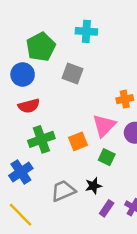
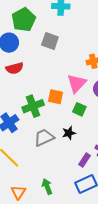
green cross: (41, 139) -> (33, 106), moved
orange square: (78, 141) -> (55, 97), turned 35
purple rectangle: (107, 208) -> (85, 160), moved

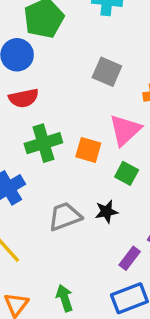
gray square: (50, 41) -> (107, 72), moved
green cross: (33, 106) -> (43, 143), moved

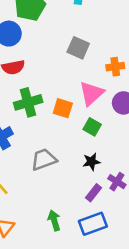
black star: (106, 212) -> (91, 162), moved
green arrow: (65, 298) -> (54, 220), moved

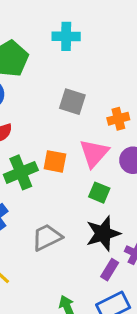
orange square: (63, 108) -> (55, 161), moved
black star: (91, 162) -> (103, 234), size x1.6

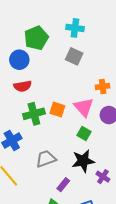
gray square: (72, 102) -> (74, 56), moved
pink triangle: (94, 153) -> (84, 107), turned -30
purple rectangle: (110, 270) -> (63, 185), moved

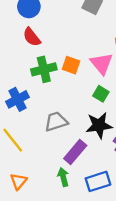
red semicircle: (23, 86) -> (32, 37), turned 60
purple rectangle: (63, 185) -> (75, 152), size x1.5

